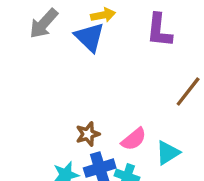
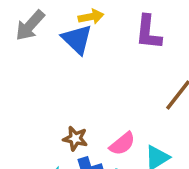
brown star: (88, 134) -> (75, 139), turned 30

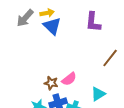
yellow arrow: (91, 17) -> (47, 13), moved
pink semicircle: (122, 144) -> (69, 79), moved

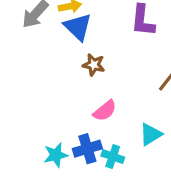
brown star: (51, 83) -> (94, 65), moved

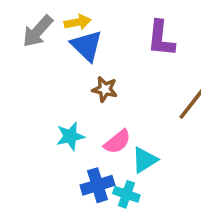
cyan triangle: (151, 134) -> (145, 160), moved
cyan star: (56, 155) -> (70, 136), moved

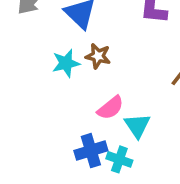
cyan star: (70, 136) -> (66, 63), moved
cyan triangle: (145, 160) -> (137, 126), turned -32

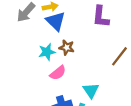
pink semicircle: (110, 108) -> (58, 73), moved

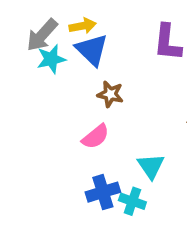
cyan star: (47, 52) -> (51, 59), moved

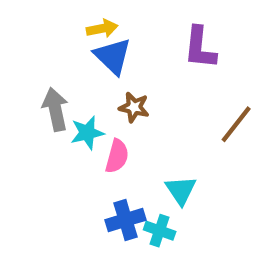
gray arrow: (42, 35) -> (55, 109), moved, turned 126
cyan star: (51, 59) -> (87, 133), moved
pink semicircle: (96, 137) -> (117, 156), turned -36

